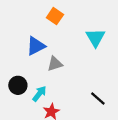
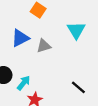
gray triangle: (55, 64) -> (44, 46), moved

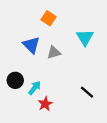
blue triangle: (20, 38) -> (31, 45), turned -48

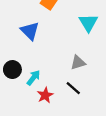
gray triangle: (54, 52) -> (78, 63), moved
black line: (87, 92) -> (73, 88), moved

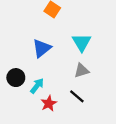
cyan triangle: (88, 23) -> (82, 42), moved
blue triangle: (30, 31) -> (42, 48), moved, turned 36

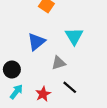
gray triangle: (82, 71) -> (59, 63), moved
cyan arrow: (37, 86) -> (16, 92), moved

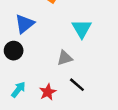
blue triangle: (36, 42) -> (25, 24), moved
black circle: (12, 69) -> (14, 51), moved

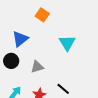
gray triangle: (65, 58) -> (37, 67), moved

